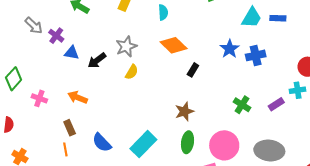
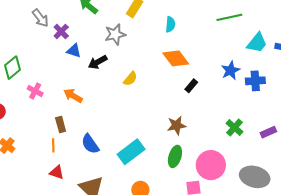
gray star: (126, 47) -> (115, 34), moved

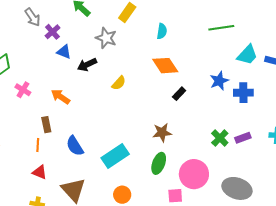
gray star: (115, 34) -> (106, 38), turned 30
purple rectangle: (268, 132) -> (243, 138), moved

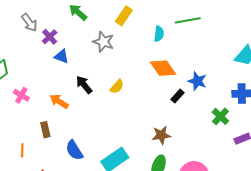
green line: (221, 28) -> (188, 20), moved
black arrow: (87, 65) -> (84, 85), moved, turned 78
blue star: (219, 81) -> (197, 81), moved, turned -30
green cross: (220, 138) -> (220, 116), moved
orange line: (38, 145) -> (22, 150), moved

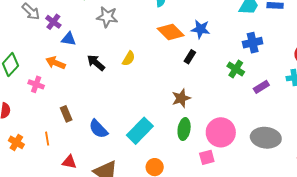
blue star: (197, 81) -> (200, 29), moved
orange arrow: (59, 101) -> (56, 63), moved

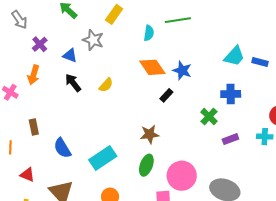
purple cross: (53, 22) -> (40, 44), moved
blue triangle: (69, 39) -> (70, 55), moved
orange arrow: (56, 63) -> (34, 75), turned -108

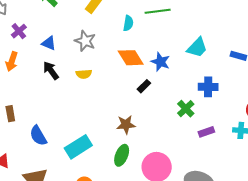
gray star: (93, 40) -> (85, 41), moved
cyan trapezoid: (234, 56) -> (197, 47), moved
yellow semicircle: (106, 85) -> (84, 74), turned 42

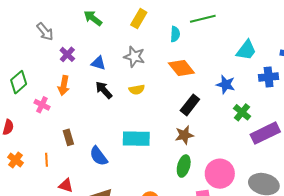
blue star: (160, 62) -> (226, 85), moved
black rectangle: (144, 86) -> (190, 105), moved, size x1.5
blue cross: (208, 87) -> (269, 77), moved
purple rectangle: (206, 132) -> (265, 133), size x1.8
cyan rectangle: (78, 147) -> (136, 139), moved, turned 40

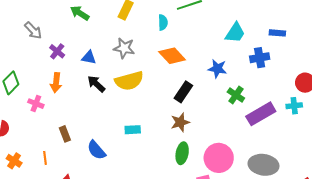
yellow semicircle: (137, 90) -> (129, 81), size x1.8
cyan rectangle: (136, 139) -> (133, 130), size x0.6

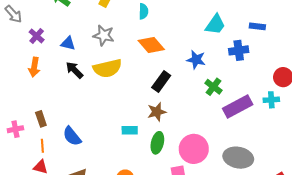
pink cross: (36, 104) -> (15, 129), moved, turned -35
cyan rectangle: (133, 130) -> (130, 130), moved
orange line: (45, 158) -> (42, 146), moved

